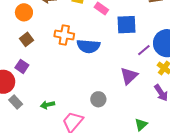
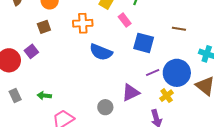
orange cross: (64, 35) -> (83, 23), moved, turned -30
gray circle: (98, 99) -> (105, 107), moved
gray rectangle: (16, 102) -> (15, 96), moved

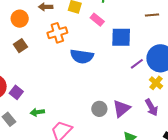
purple square: (31, 51) -> (16, 92), moved
purple triangle: (131, 93) -> (121, 109), moved

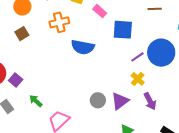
yellow cross: (156, 83) -> (138, 79), moved
green arrow: (37, 112) -> (36, 101), turned 48

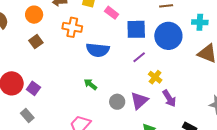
orange cross: (59, 22) -> (72, 27), turned 30
blue circle: (161, 53) -> (168, 36), moved
purple line: (137, 57) -> (139, 57), moved
green arrow: (36, 101) -> (90, 84), moved

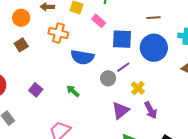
purple square: (33, 88) -> (36, 90), moved
gray circle: (117, 102) -> (108, 78), moved

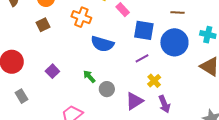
gray circle: (108, 78) -> (107, 89), moved

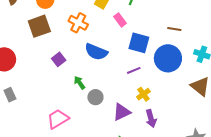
brown square: (43, 25) -> (39, 26), size x1.6
purple square: (52, 71) -> (59, 59), moved

